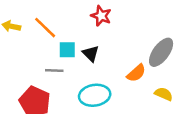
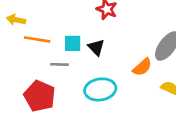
orange line: (45, 28) -> (37, 39), moved, turned -35

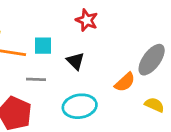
cyan square: (73, 43) -> (43, 46), moved

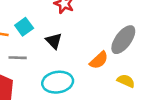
cyan square: (43, 46) -> (24, 27), turned -36

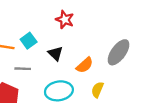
orange semicircle: (99, 60) -> (85, 65), moved
yellow semicircle: (126, 81) -> (97, 90), moved, turned -91

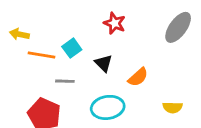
gray ellipse: (119, 52) -> (178, 27), moved
yellow semicircle: (97, 90) -> (173, 107), moved, turned -112

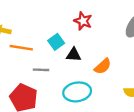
cyan square: (72, 48) -> (56, 42), moved
black triangle: (104, 63) -> (74, 55), turned -42

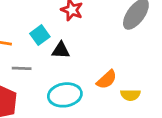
orange semicircle: (103, 66) -> (107, 80), moved

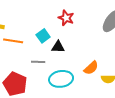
gray line: (22, 68) -> (38, 62), moved

